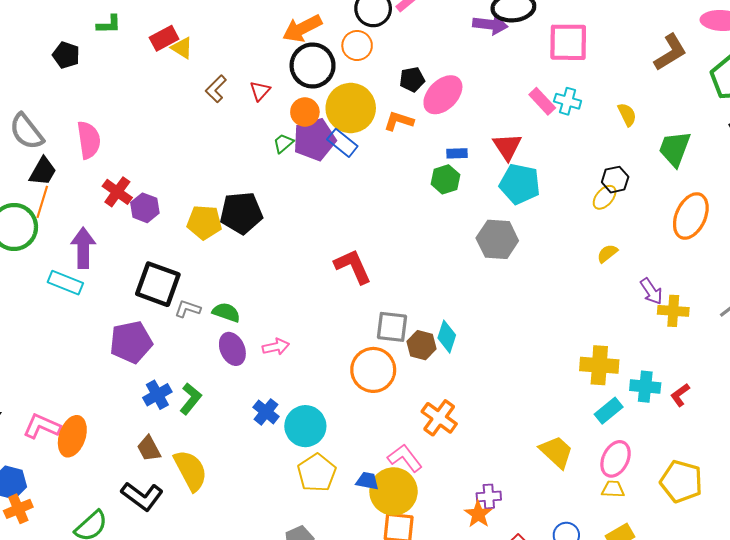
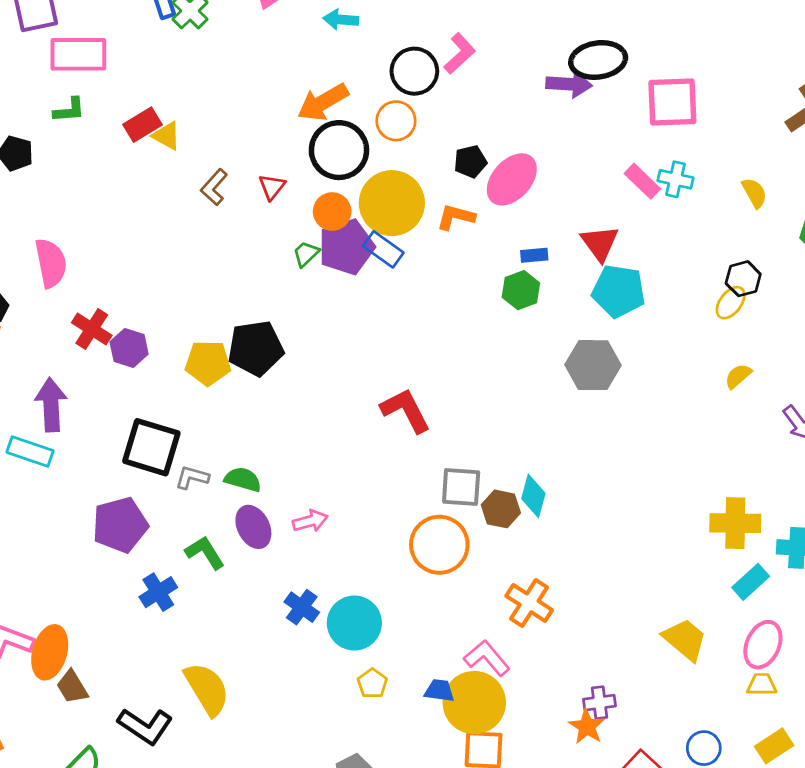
green L-shape: (191, 399) -> (205, 553), moved, turned -68
brown trapezoid: (149, 449) -> (72, 687), moved
yellow pentagon: (317, 473) -> (372, 683), size x0.6

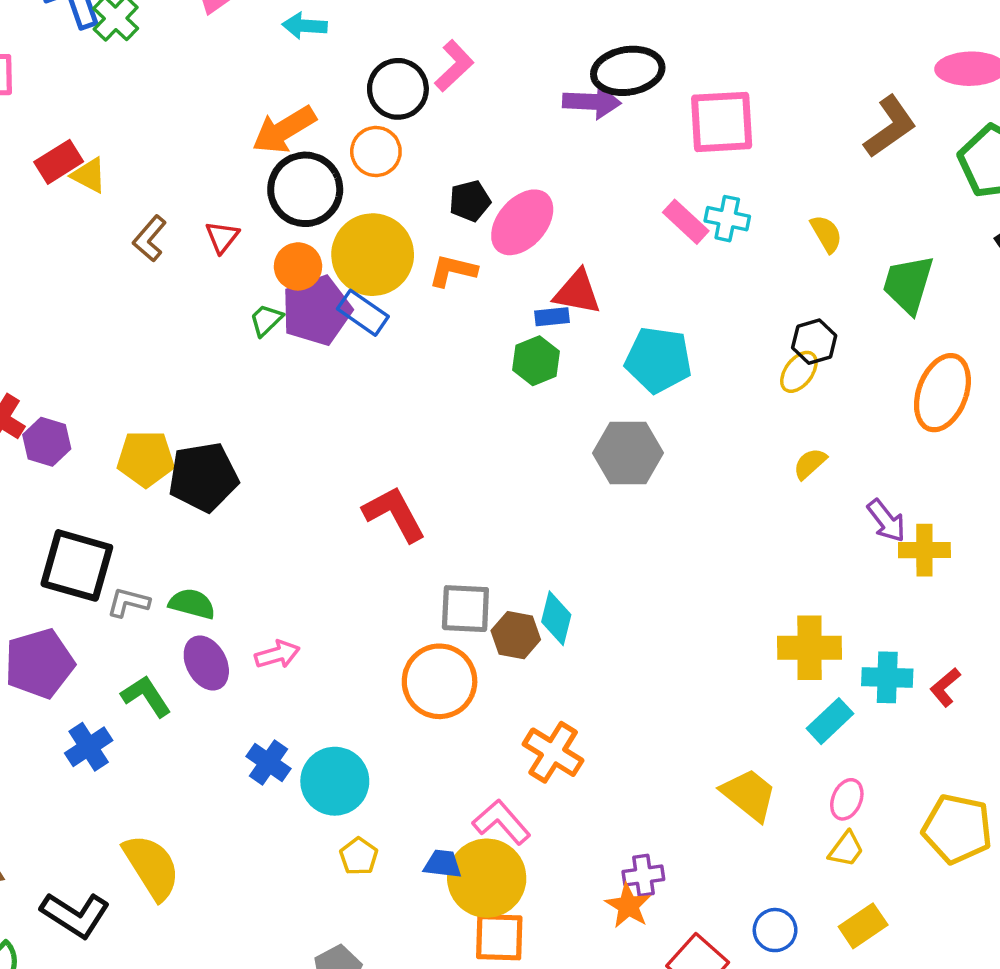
red triangle: (600, 243) -> (577, 292), moved, turned -42
black pentagon: (256, 348) -> (203, 477), moved
pink ellipse: (763, 645) -> (847, 799), size x0.7
yellow trapezoid: (762, 684) -> (846, 849), turned 128

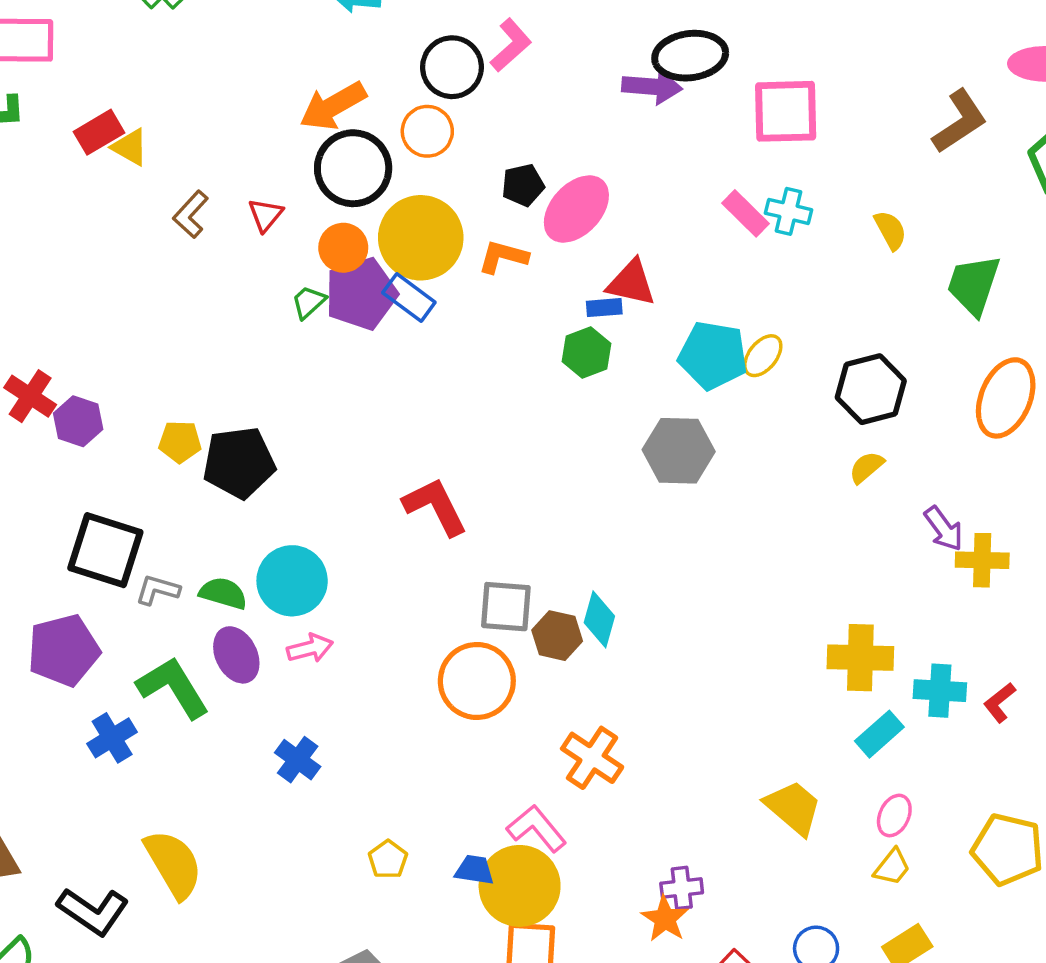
black hexagon: (814, 342) -> (871, 389), moved, size x1.5
yellow ellipse: (799, 372) -> (763, 356), moved
yellow pentagon: (146, 459) -> (180, 442), size x0.7
green L-shape: (146, 696) -> (173, 687), size x1.4
cyan circle: (335, 781) -> (292, 581), moved

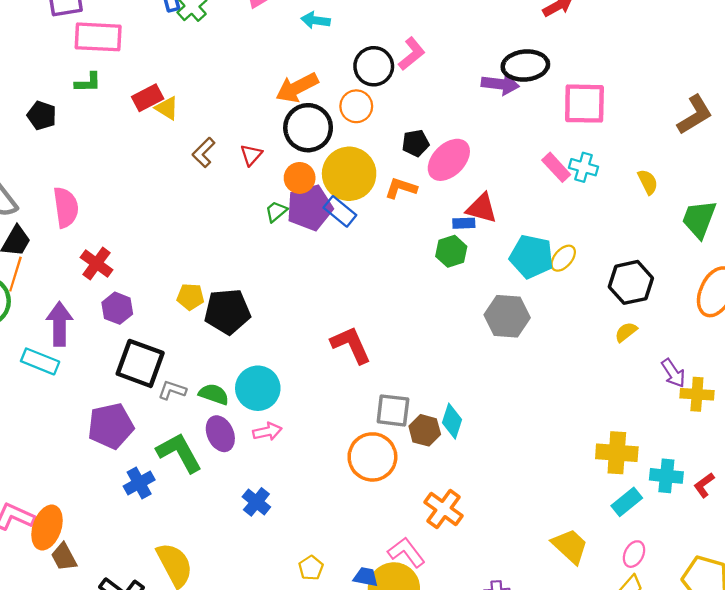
purple hexagon: (78, 421) -> (117, 308), moved

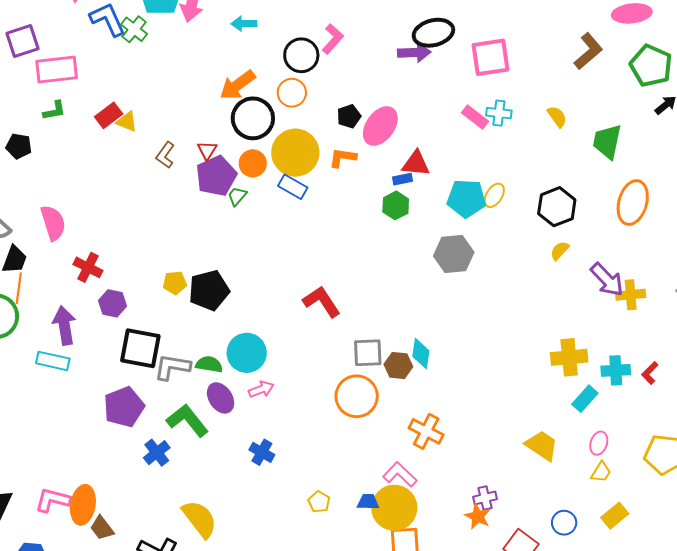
purple pentagon: (310, 208) -> (216, 176), moved
purple arrow: (673, 373) -> (607, 280), size x1.4
gray L-shape: (172, 390) -> (172, 367), size x1.5

